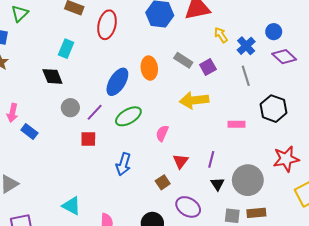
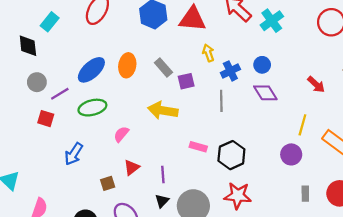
black hexagon: (273, 109) -> (231, 155), moved
purple line: (211, 159) -> (163, 175), turned -35

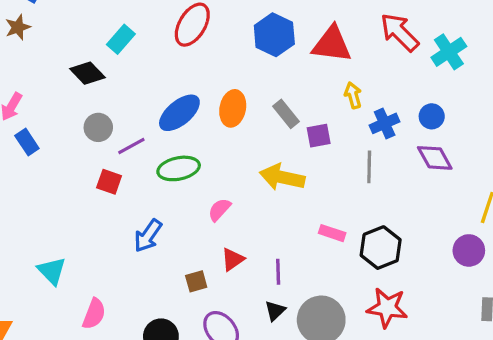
black diamond: (28, 46) -> (87, 73), turned -40

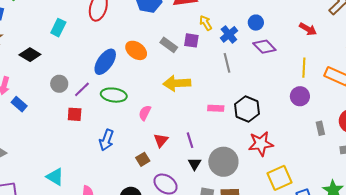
black diamond: (87, 73) -> (30, 55), moved
orange ellipse: (233, 108) -> (136, 50), turned -50
purple square: (319, 136) -> (191, 40), moved, turned 35
green ellipse: (179, 168) -> (114, 95), turned 35

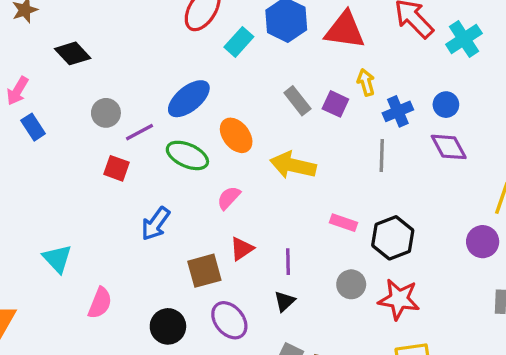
cyan rectangle: (58, 28) -> (239, 42), moved
orange ellipse: (136, 50) -> (236, 135), moved
brown square: (143, 159) -> (204, 271), size x1.5
gray circle: (223, 162) -> (351, 284), moved, size x0.6

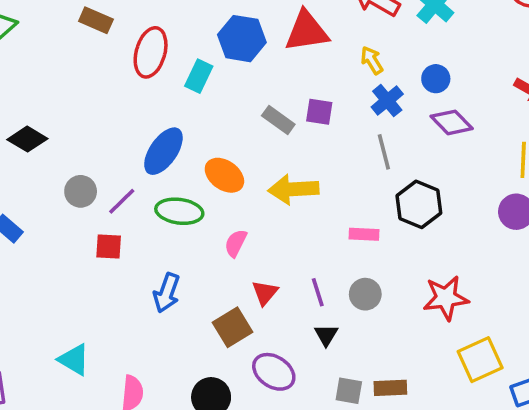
yellow arrow: (366, 82) -> (372, 60), moved
black hexagon: (393, 238) -> (419, 204), moved
gray circle: (351, 284) -> (365, 294), moved

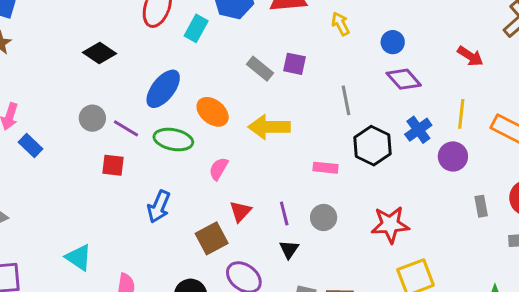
blue cross: (387, 101) -> (418, 130), moved
black diamond: (27, 139) -> (100, 53), moved
purple line: (122, 201) -> (126, 128), turned 72

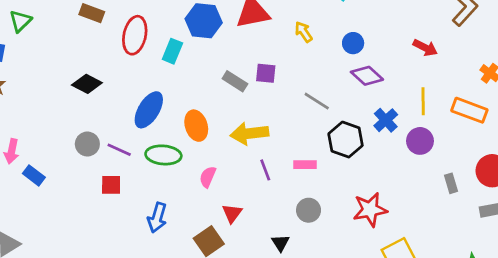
gray line: (346, 100) -> (317, 101), turned -40
orange ellipse: (213, 112) -> (196, 126), turned 40
purple line: (284, 214) -> (265, 170), moved

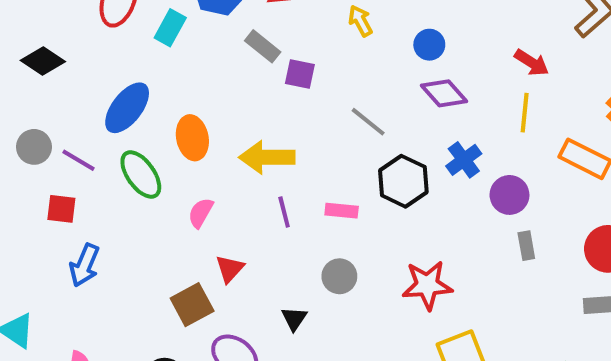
gray rectangle: (235, 81) -> (263, 46), moved
yellow line: (423, 101) -> (525, 113), moved
green ellipse: (163, 155) -> (141, 175), turned 44
gray rectangle: (451, 183) -> (526, 246), moved
blue arrow: (157, 218) -> (84, 265), moved

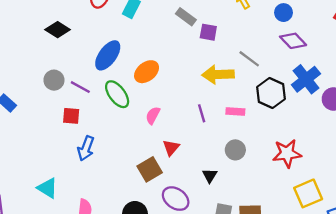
orange ellipse: (192, 138) -> (147, 72), turned 65
yellow arrow: (267, 157) -> (218, 74), moved
blue cross: (464, 160) -> (306, 79), size x1.4

